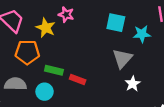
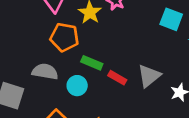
gray triangle: (122, 58) -> (149, 76), moved

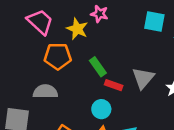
green rectangle: (92, 63) -> (98, 67), moved, turned 42
cyan circle: (77, 86) -> (101, 109), moved

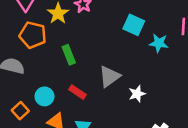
red rectangle: (114, 85) -> (77, 92), moved
cyan circle: (101, 109) -> (44, 96), moved

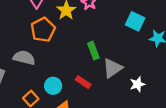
orange pentagon: (33, 35) -> (43, 30), turned 30
green rectangle: (69, 55) -> (93, 51), moved

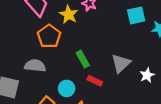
cyan square: (135, 21) -> (136, 15), turned -30
green rectangle: (93, 51) -> (83, 59), moved

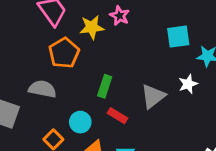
yellow star: (69, 15) -> (92, 27), turned 30
green rectangle: (83, 59) -> (105, 86), turned 42
white star: (147, 75) -> (188, 84), moved

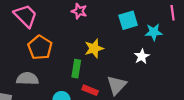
yellow star: (92, 27) -> (94, 48), moved
gray triangle: (153, 96) -> (117, 85), moved

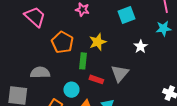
cyan star: (154, 32) -> (163, 28), moved
orange pentagon: (40, 47) -> (62, 42), moved

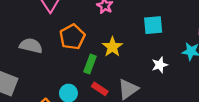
yellow star: (98, 42) -> (112, 47), turned -30
gray semicircle: (40, 72) -> (31, 46), moved

